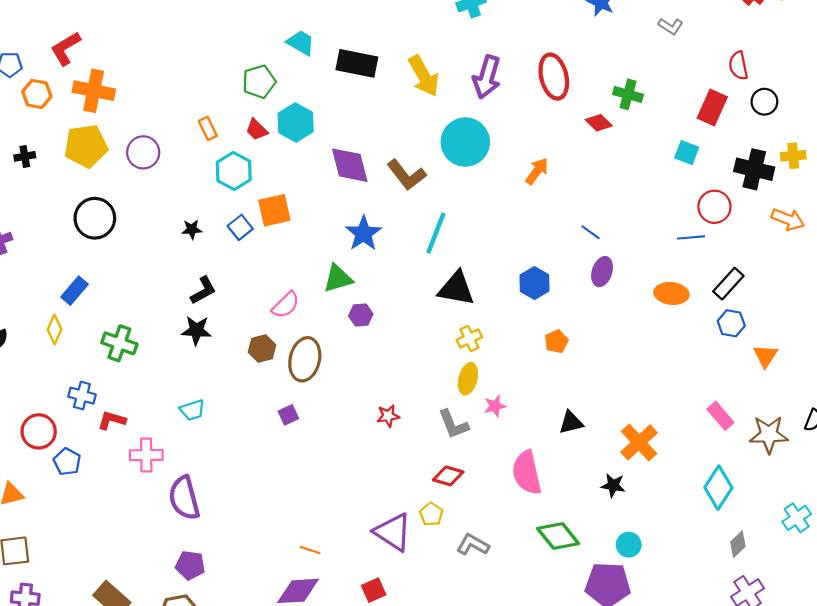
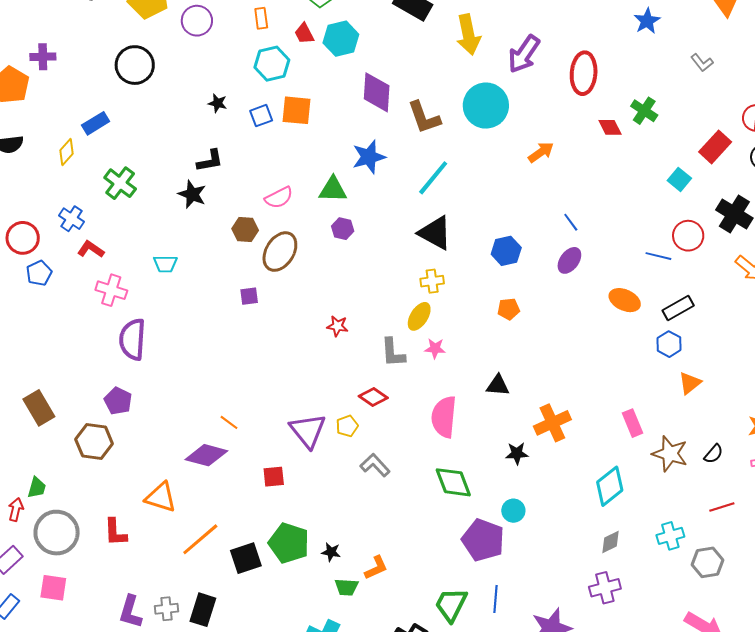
black star: (613, 485) -> (517, 453), turned -30

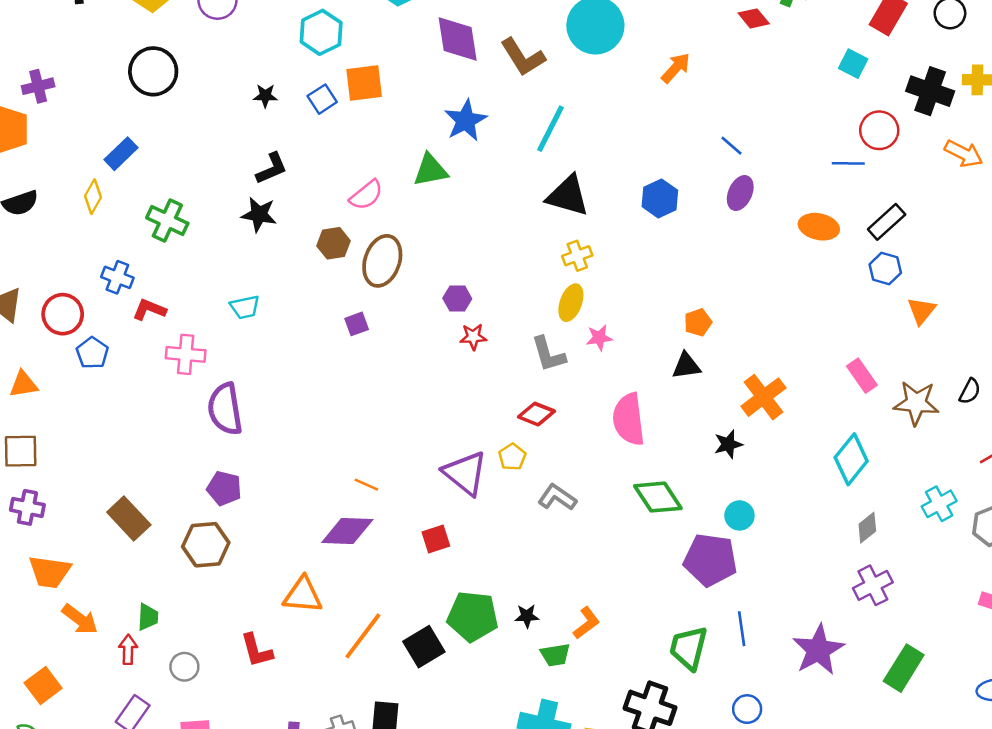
purple hexagon: (343, 229) -> (457, 299), moved
orange pentagon: (509, 309) -> (698, 322), moved
gray circle: (57, 533) -> (184, 667), size x0.5

